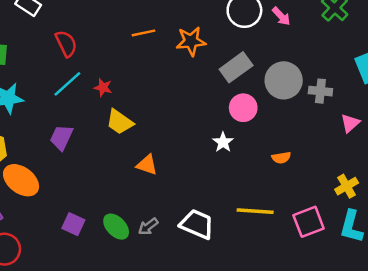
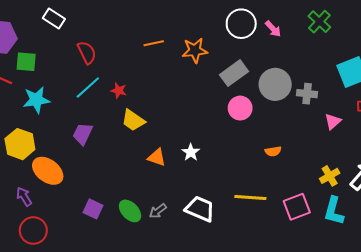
white star: (223, 142) -> (191, 152), moved

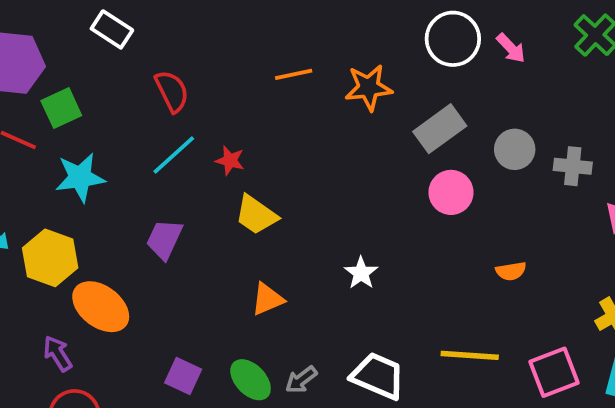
green square: (26, 62) -> (61, 108), turned -30
gray circle: (275, 84) -> (515, 149), size x0.7
orange triangle: (157, 157) -> (267, 299), moved, turned -42

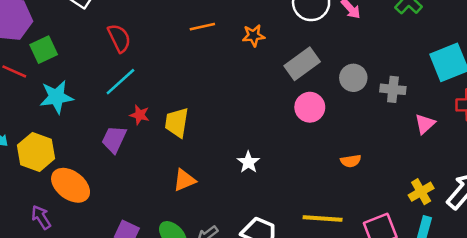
orange star: (369, 88) -> (253, 36), size x0.7
red star: (230, 161) -> (140, 115), moved
yellow trapezoid: (256, 215) -> (177, 123), turned 64

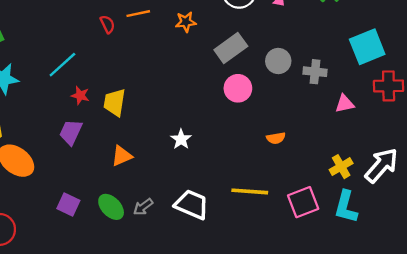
red semicircle: (119, 38) -> (107, 24), moved, size x0.7
pink triangle: (425, 124) -> (345, 104), turned 30
purple trapezoid: (114, 139) -> (71, 132), moved

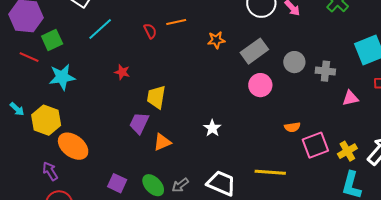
orange star: (186, 22) -> (216, 40), moved
cyan line: (62, 65) -> (100, 29), moved
red star: (80, 95) -> (122, 72), moved
purple trapezoid: (71, 132) -> (139, 123), moved
pink square: (303, 202) -> (315, 145), moved

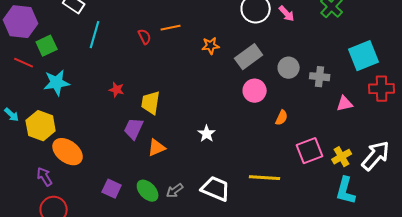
cyan line: (100, 29) -> (95, 35), turned -32
red star: (122, 72) -> (117, 90), moved
orange semicircle: (292, 127) -> (282, 118), moved, turned -56

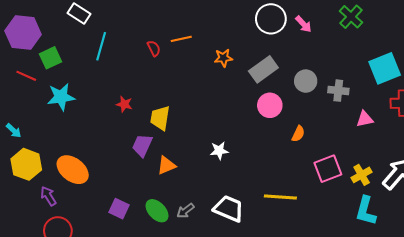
yellow hexagon: (41, 126) -> (26, 164), moved
white star: (207, 134) -> (219, 151), turned 30

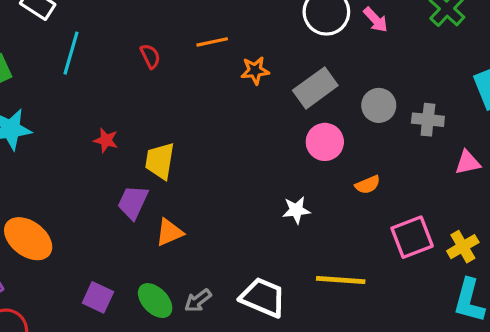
orange line: (181, 39) -> (212, 42), moved
orange semicircle: (298, 134) -> (368, 185), turned 42
white star: (219, 151) -> (296, 210), moved

